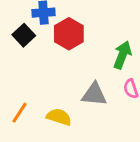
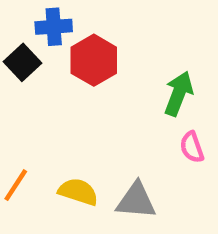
gray triangle: (94, 94) -> (136, 201), moved

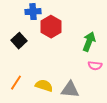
black square: (22, 62) -> (19, 41), moved
pink semicircle: (192, 147) -> (95, 66), turned -64

